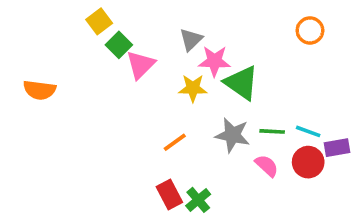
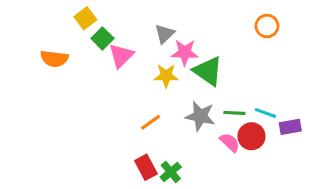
orange semicircle: (40, 90) -> (54, 59), moved
red circle: (308, 162) -> (251, 136), moved

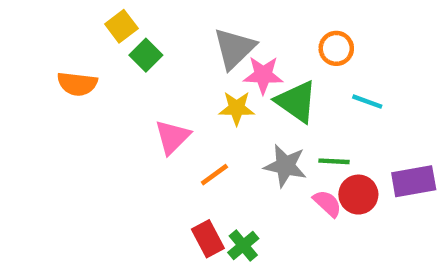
orange circle: (267, 26) -> (336, 48), moved
gray triangle: (165, 34) -> (234, 48), size x1.5
pink triangle: (121, 56) -> (172, 137), moved
cyan line: (265, 113) -> (367, 102), moved
purple rectangle: (290, 127) -> (414, 181), size x1.4

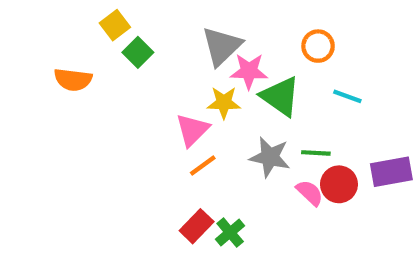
pink triangle: (172, 137) -> (192, 130), moved
red rectangle: (208, 239) -> (197, 226), turned 72

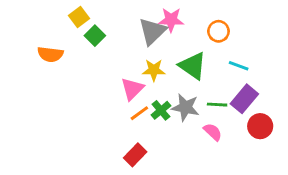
pink star: (249, 71) -> (171, 20), moved
purple rectangle: (391, 172) -> (244, 99), moved, turned -40
red circle: (339, 184) -> (260, 126), moved
green cross: (230, 232) -> (161, 110), moved

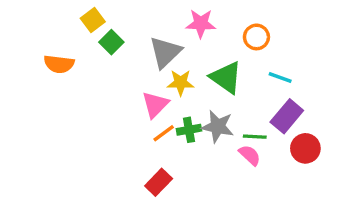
gray triangle: (152, 31) -> (165, 52), moved
green line: (217, 105) -> (255, 137), moved
green cross: (161, 110) -> (189, 130), turned 30

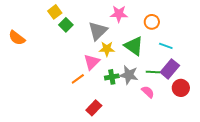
orange semicircle: (59, 64) -> (17, 38), moved, turned 30
orange line: (164, 133) -> (78, 79), moved
green line: (255, 137) -> (153, 72), moved

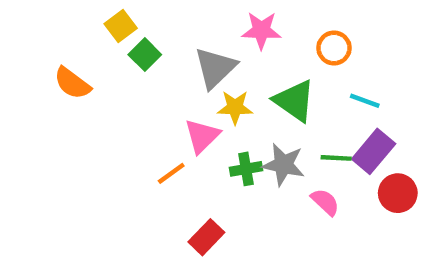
orange semicircle: (17, 38) -> (72, 83), moved

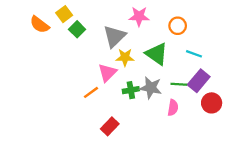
orange semicircle: (72, 83) -> (40, 25), moved
pink semicircle: (325, 202) -> (173, 108), turned 56

